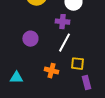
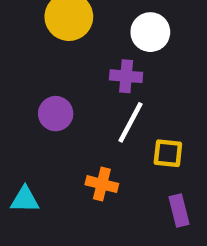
yellow square: (77, 64) -> (168, 153), moved

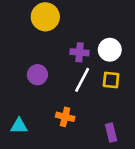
white circle: (150, 32) -> (110, 50), moved
yellow square: (168, 153) -> (111, 80), moved

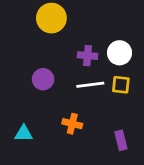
white line: (82, 80) -> (90, 85), turned 55

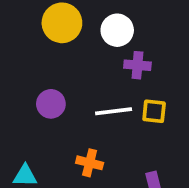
white circle: (119, 53) -> (117, 30), moved
purple cross: (88, 56) -> (137, 65), moved

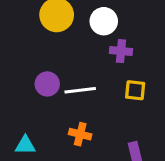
white line: (114, 111) -> (80, 90), moved

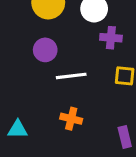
purple circle: (47, 84) -> (45, 50), moved

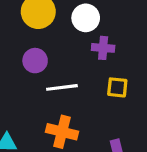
orange cross: (71, 119) -> (62, 132), size x1.4

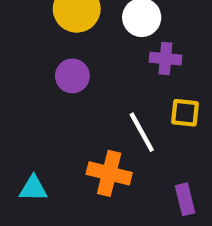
white line: (62, 87) -> (142, 132), moved, turned 68

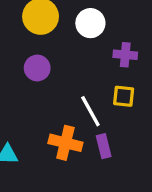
purple cross: (165, 59) -> (125, 55), moved
purple rectangle: (185, 199) -> (104, 146), moved

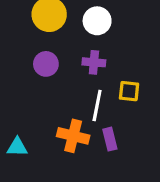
purple cross: (125, 55) -> (94, 62), moved
white line: (90, 111) -> (97, 105), turned 40

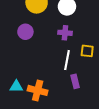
purple circle: (46, 64) -> (25, 32), moved
orange cross: (73, 136) -> (38, 90), moved

